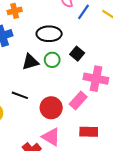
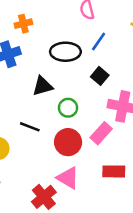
blue line: (83, 12) -> (99, 42), moved
green circle: (52, 60) -> (68, 108), moved

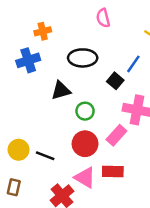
blue line: (99, 42) -> (133, 64), moved
black line: (30, 127) -> (45, 156), moved
red rectangle: (114, 171) -> (113, 172), moved

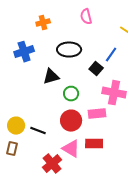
orange cross: (43, 31) -> (43, 23), moved
pink rectangle: (116, 135) -> (97, 114), turned 42
brown rectangle: (14, 187) -> (12, 149), moved

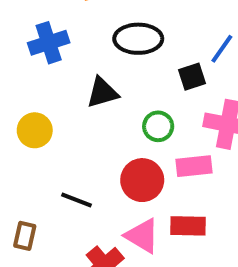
black square: (96, 69) -> (192, 77), turned 32
green circle: (71, 94) -> (158, 126), moved
yellow circle: (16, 126) -> (35, 130), moved

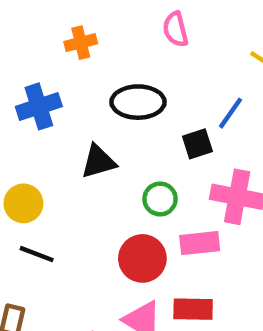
black line: (77, 200) -> (37, 254), moved

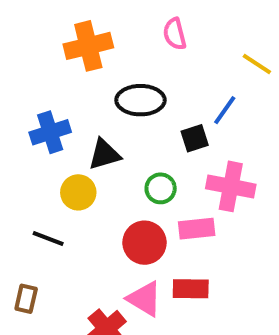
orange cross: (81, 43) -> (88, 46), size x1.6
blue cross: (39, 106) -> (50, 132), moved
yellow circle: (23, 203) -> (78, 192), moved

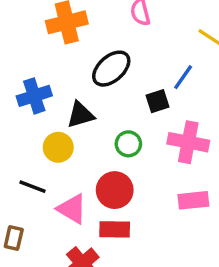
black ellipse: (140, 100) -> (111, 69), turned -42
pink rectangle: (197, 229) -> (193, 200), moved
red rectangle: (191, 289) -> (115, 229), moved
pink triangle: (144, 299) -> (72, 209), moved

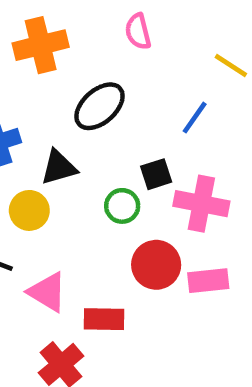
black square: (157, 101) -> (156, 174), moved
red circle: (115, 190) -> (156, 265), moved

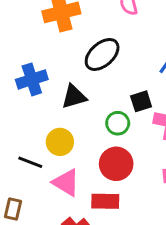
yellow circle: (29, 210) -> (60, 142), moved
red circle: (156, 265) -> (116, 164), moved

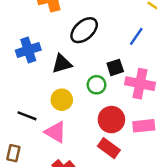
yellow circle: (60, 142) -> (62, 100), moved
red circle: (116, 164) -> (111, 120), moved
red rectangle: (105, 201) -> (109, 148), moved, turned 35

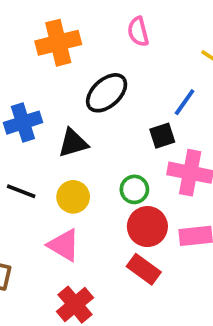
black square: (115, 67) -> (162, 136), moved
green circle: (97, 85) -> (134, 189), moved
black line: (27, 116) -> (21, 191), moved

